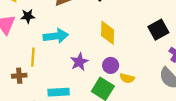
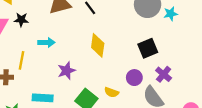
cyan arrow: (56, 36) -> (46, 43), size x0.7
purple circle: (111, 65) -> (134, 78), moved

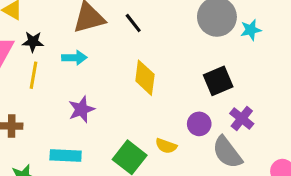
cyan arrow: (46, 43) -> (74, 58), moved
yellow line: (21, 60) -> (34, 75), moved
purple star: (66, 71) -> (81, 109), moved

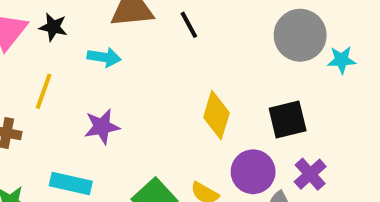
yellow line: (34, 75) -> (44, 91), moved
yellow diamond: (145, 78) -> (216, 115), moved
purple circle: (199, 124) -> (253, 172), size x1.4

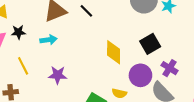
yellow line: (44, 91) -> (23, 66), turned -30
purple star: (102, 127) -> (58, 75), turned 30

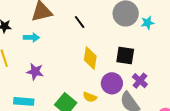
black line: (86, 11) -> (80, 22), moved
black square: (150, 44) -> (125, 55), turned 30

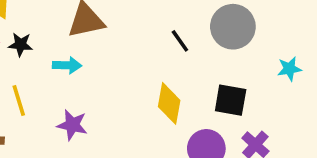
black line: (80, 22) -> (180, 41), moved
cyan star: (148, 23) -> (289, 69), moved

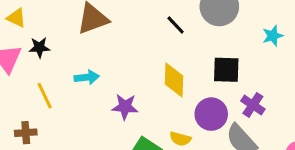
cyan arrow: (67, 65) -> (87, 77), moved
purple star: (72, 125) -> (125, 107), moved

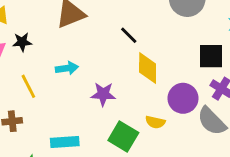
black line: (176, 25) -> (129, 35), moved
black square: (226, 70) -> (211, 56), moved

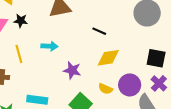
black line: (129, 35) -> (99, 31), turned -32
yellow diamond: (148, 68) -> (108, 58), turned 70
yellow semicircle: (155, 122) -> (105, 89), moved

